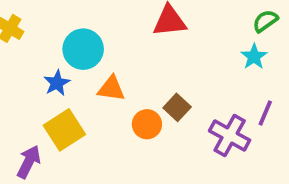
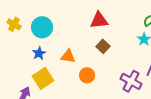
cyan circle: (83, 49) -> (42, 27), moved
brown square: (177, 107) -> (103, 46), moved

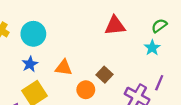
red triangle: (99, 20) -> (115, 26), moved
brown square: (103, 46) -> (104, 75), moved

